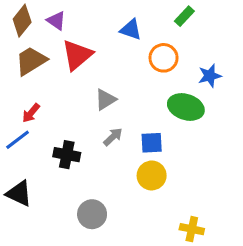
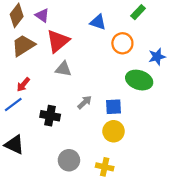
gray triangle: (105, 100) -> (63, 69), moved, turned 42
yellow cross: (192, 229) -> (105, 167), moved

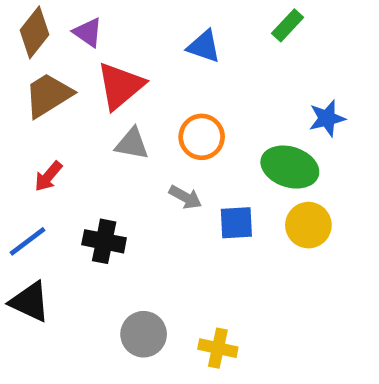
orange circle: (122, 43) -> (202, 137), moved
gray arrow: (85, 102) -> (185, 197), moved, turned 72
blue line: (13, 105) -> (27, 241), moved
yellow circle: (114, 131) -> (308, 225), moved

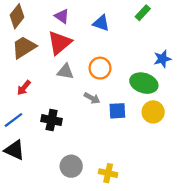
purple triangle: (88, 32) -> (62, 16), moved

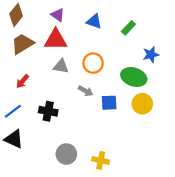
green rectangle: (143, 13) -> (128, 28), moved
red triangle: (60, 43) -> (56, 40), turned 40

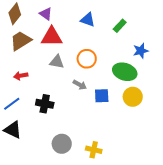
purple triangle: (58, 15) -> (46, 14), moved
red arrow: (22, 81) -> (21, 76), turned 40

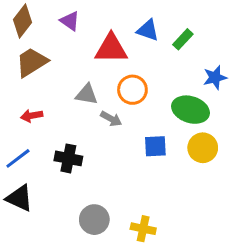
blue triangle: (88, 20) -> (148, 30), moved
red triangle: (52, 37) -> (111, 48), moved
gray arrow: (80, 85) -> (111, 119), moved

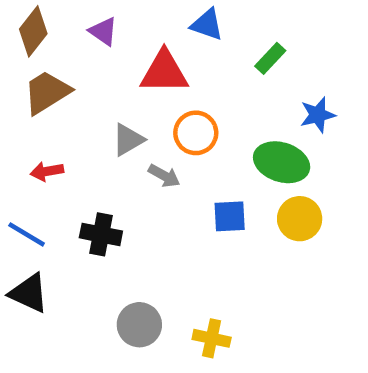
blue triangle: (148, 30) -> (207, 25), moved
gray triangle: (87, 94) -> (128, 140), turned -40
blue line: (18, 158) -> (27, 234), turned 68

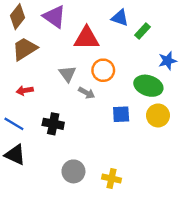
blue triangle: (207, 25) -> (120, 18), moved
purple triangle: (103, 31) -> (54, 17), size x1.5
gray triangle: (128, 140) -> (68, 74), turned -36

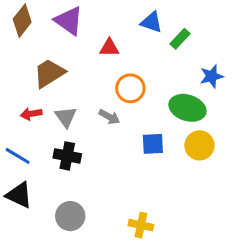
red triangle: (87, 38) -> (109, 48), size x0.6
brown trapezoid: (25, 49) -> (49, 73), moved
gray triangle: (68, 74) -> (66, 117), moved
gray circle: (73, 171) -> (70, 216), moved

